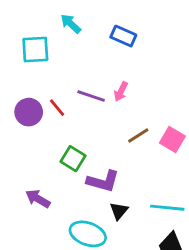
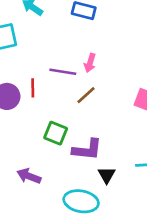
red line: (57, 108) -> (33, 88), turned 48
brown line: (138, 135) -> (86, 95), moved

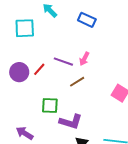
red line: (33, 88) -> (39, 69), turned 32
green square: (56, 133) -> (50, 105), turned -30

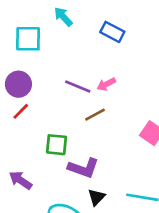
pink arrow: (84, 59) -> (106, 84), turned 32
red line: (39, 69) -> (21, 111), moved
purple circle: (19, 72) -> (18, 84), moved

